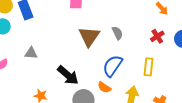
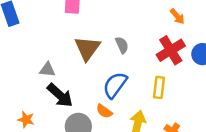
red cross: (157, 36) -> (171, 50), size x1.6
gray triangle: (31, 53) -> (47, 70), moved

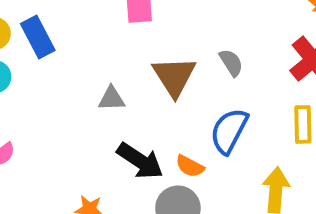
gray triangle: (47, 70) -> (112, 99), moved
orange semicircle: (104, 111) -> (190, 166), moved

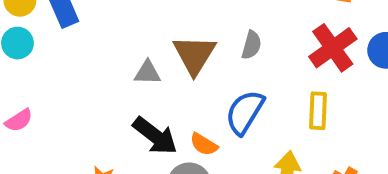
gray semicircle: (231, 63) -> (251, 45), turned 44
gray triangle: (112, 99) -> (147, 73), moved

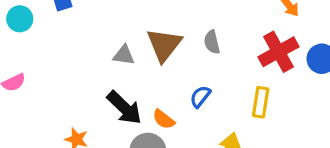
gray semicircle: (251, 45) -> (212, 42), turned 145
blue semicircle: (245, 112) -> (200, 97), size x0.6

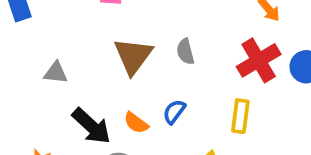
gray triangle: (124, 55) -> (56, 73), moved
orange semicircle: (164, 119) -> (136, 123), moved

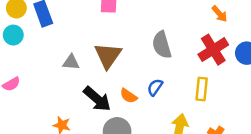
gray semicircle: (185, 52) -> (162, 45), size x1.5
brown triangle: (133, 56) -> (108, 56), moved

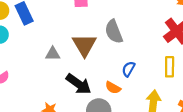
gray semicircle: (162, 45) -> (114, 32), moved
orange semicircle: (128, 96) -> (113, 88), moved

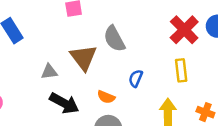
black arrow: (79, 84) -> (64, 103), moved
orange semicircle: (113, 88) -> (106, 97), moved

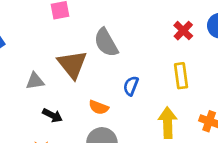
red cross: (184, 30) -> (183, 31), size x0.6
black arrow: (64, 103) -> (52, 115), size x0.6

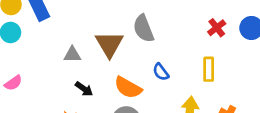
blue semicircle: (131, 86) -> (161, 72), turned -66
orange semicircle: (99, 107) -> (128, 88), size x1.5

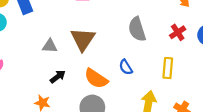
gray semicircle: (144, 29) -> (137, 29), moved
black arrow: (84, 89) -> (58, 77), turned -77

